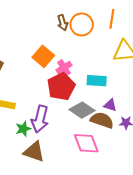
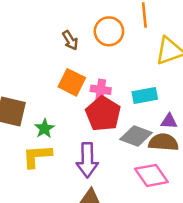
brown arrow: (63, 23) -> (70, 40), moved
pink cross: (64, 68) -> (101, 90), turned -35
green star: (23, 129) -> (44, 129), moved

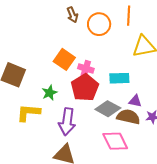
brown arrow: (70, 40) -> (72, 15), moved
green star: (44, 129) -> (50, 93), moved

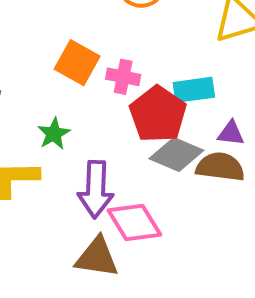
red pentagon: (85, 87) -> (158, 114), moved
pink diamond: (115, 141) -> (134, 222), moved

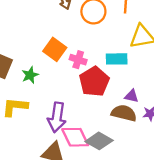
cyan rectangle: (194, 90) -> (117, 59), moved
green star: (54, 134) -> (30, 75), moved
gray diamond: (176, 155) -> (99, 141), moved

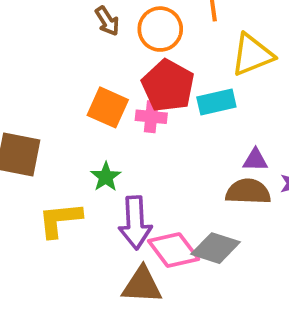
green star: (30, 75) -> (106, 177), moved
red pentagon: (94, 82) -> (168, 86), moved

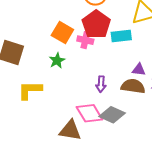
green star: (106, 177) -> (57, 61), moved
purple arrow: (135, 223) -> (101, 84), moved, size x0.6

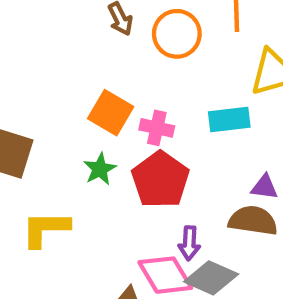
red pentagon: (96, 24) -> (160, 180), moved
purple arrow: (101, 84) -> (189, 243), moved

